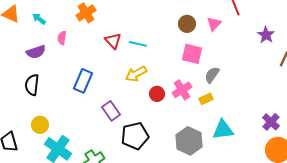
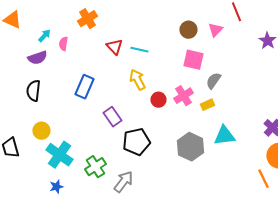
cyan arrow: (39, 19) -> (44, 36), moved, turned 96
yellow arrow: (136, 74) -> (137, 80), turned 90

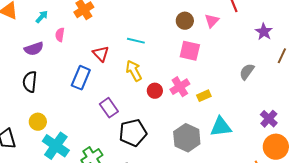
cyan arrow: (44, 36) -> (42, 17), moved
red triangle: (114, 47) -> (101, 54), moved
gray semicircle: (213, 81) -> (247, 72), moved

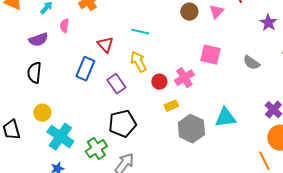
pink square: (190, 51) -> (210, 55), moved
gray semicircle: (247, 72) -> (251, 63), turned -90
yellow rectangle: (204, 96) -> (171, 106), moved
purple rectangle: (109, 108) -> (116, 84), moved
black pentagon: (133, 133) -> (122, 124), moved

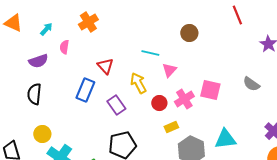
pink triangle: (216, 12) -> (169, 70), moved
cyan line: (140, 32) -> (150, 53), moved
pink square: (210, 55) -> (210, 90), moved

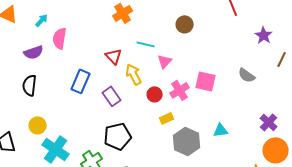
orange cross: (88, 22) -> (123, 13), moved
pink semicircle: (64, 47) -> (60, 38), size x1.5
red triangle: (105, 66) -> (114, 56), moved
cyan triangle: (225, 139) -> (221, 130), size x0.7

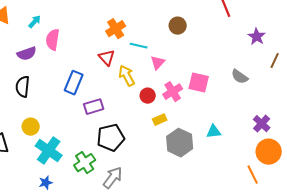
orange cross: (123, 13) -> (116, 29), moved
purple rectangle: (112, 96) -> (94, 107), moved, turned -72

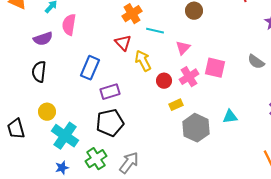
pink triangle: (158, 63) -> (183, 48), moved
black pentagon: (111, 138) -> (110, 123), moved
green cross: (85, 163) -> (96, 159), moved

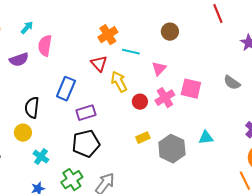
black semicircle: (39, 72) -> (32, 108), moved
yellow rectangle: (176, 105) -> (143, 138), moved
cyan cross: (65, 136) -> (41, 157), size x0.6

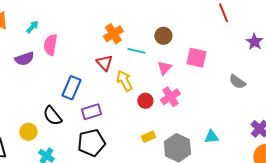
brown circle: (170, 32) -> (163, 36), moved
pink square: (191, 89) -> (196, 58), moved
black semicircle: (32, 108) -> (52, 116), moved, turned -45

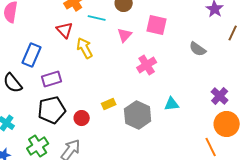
pink cross: (170, 97) -> (147, 65), moved
red circle: (145, 101) -> (82, 118), moved

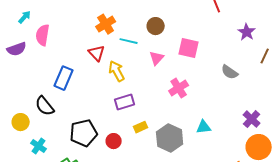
purple rectangle: (52, 79) -> (125, 102), moved

